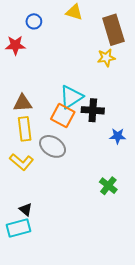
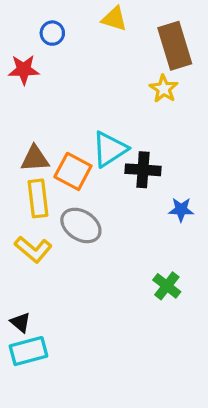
yellow star: (106, 58) -> (164, 89), turned -30
orange square: (63, 115) -> (73, 171), moved
black triangle: (26, 209) -> (21, 322), moved

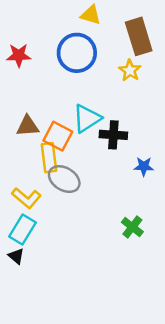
blue circle: (52, 33) -> (77, 53), moved, size x2.0
yellow rectangle: (38, 198) -> (49, 158), moved
cyan rectangle: (28, 351) -> (23, 230), moved, turned -44

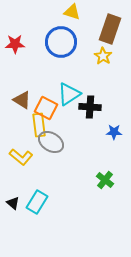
brown rectangle: (139, 36) -> (110, 29), turned 36
brown triangle: (28, 126) -> (22, 100), turned 36
cyan rectangle: (23, 230) -> (37, 202), moved

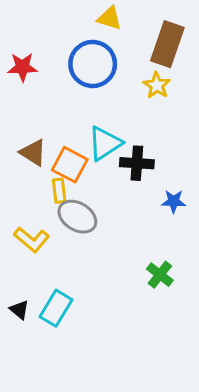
yellow rectangle: (39, 125) -> (59, 191), size x0.7

